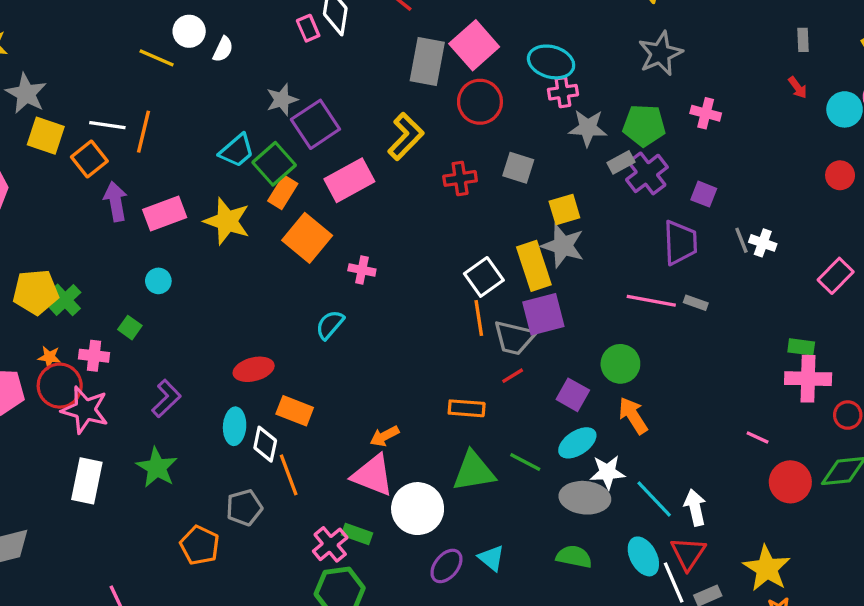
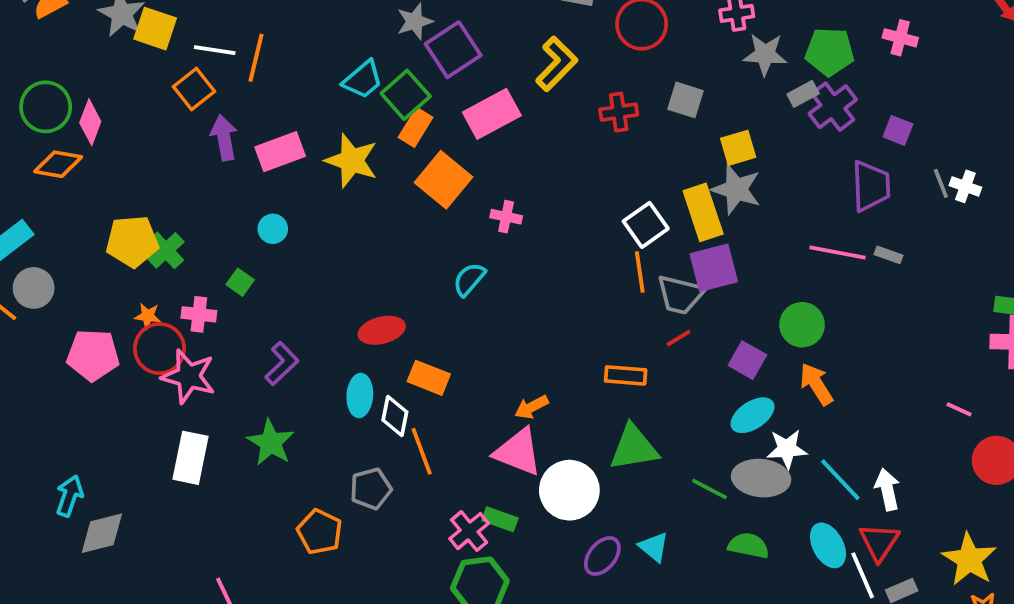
yellow square: (46, 136) -> (155, 29), moved
green line: (525, 462) -> (709, 489), moved

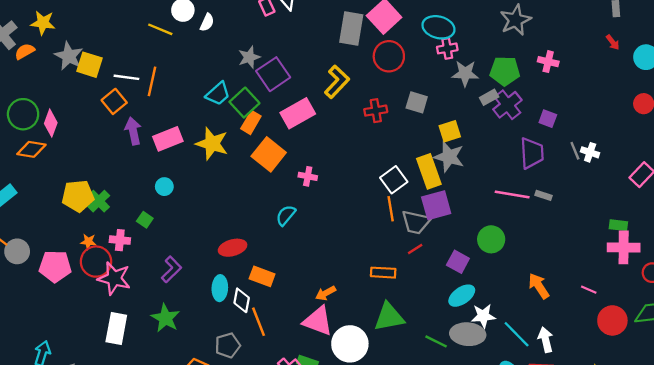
gray circle: (34, 288) -> (17, 251), moved
orange arrow: (816, 384) -> (539, 286), moved

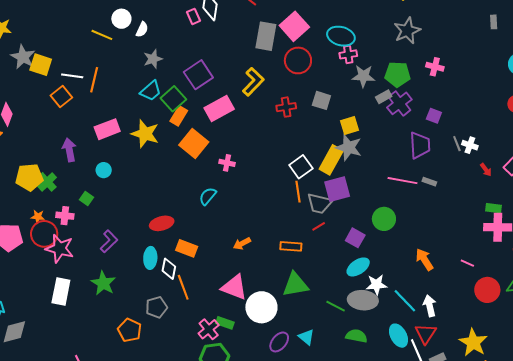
red arrow: (613, 42) -> (486, 170), moved
gray star: (249, 57) -> (153, 59), moved
purple arrow: (133, 131) -> (69, 150), moved
yellow rectangle: (429, 171) -> (331, 160), turned 48
orange arrow: (326, 293) -> (242, 243), moved

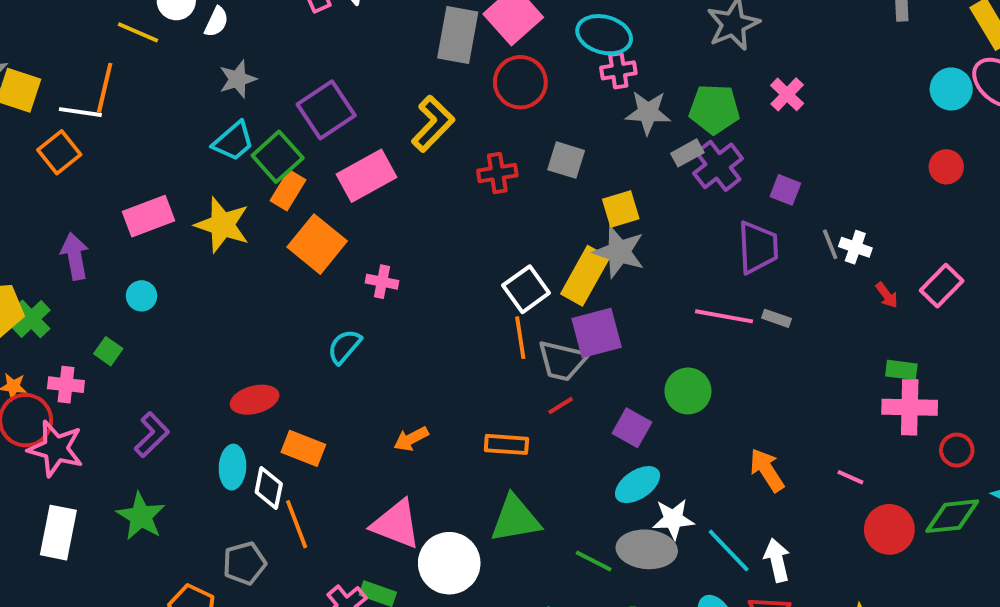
pink cross: (435, 67) -> (787, 94), turned 30
orange line: (94, 80) -> (105, 88), moved

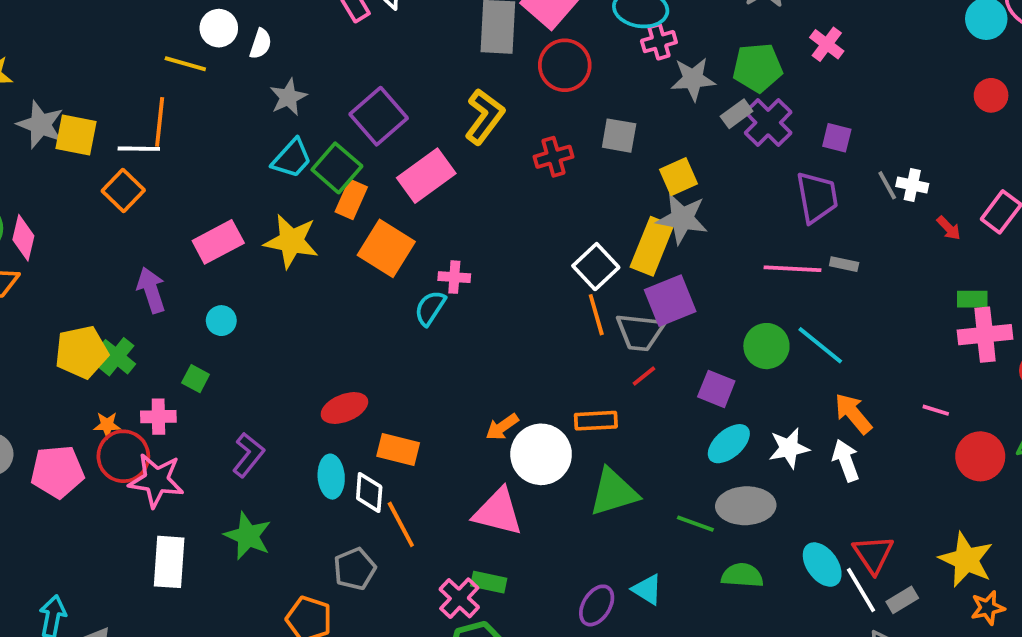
cyan semicircle: (344, 347) -> (430, 308), moved
white star: (673, 519) -> (789, 448), moved
cyan line: (729, 551) -> (820, 345), moved
white arrow: (777, 560) -> (846, 460), moved
white circle: (449, 563) -> (541, 454), moved

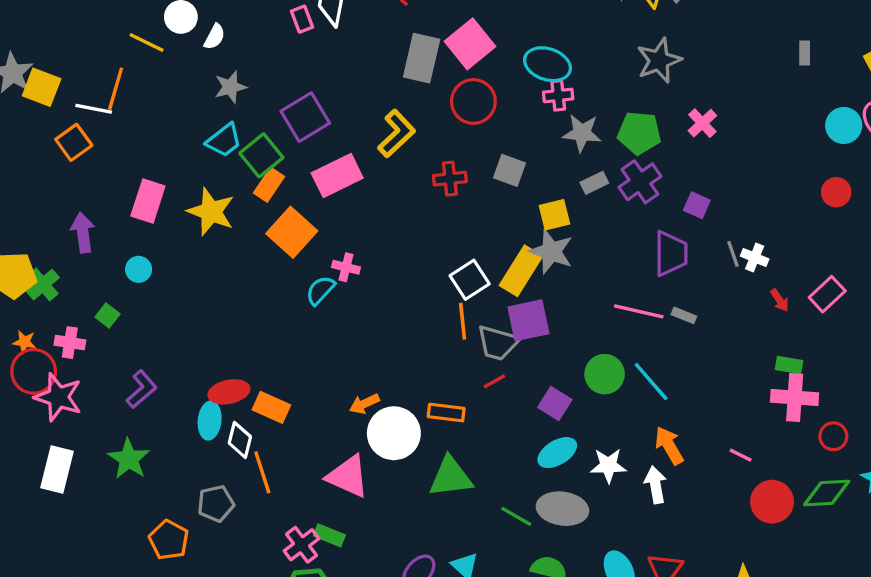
gray rectangle: (737, 114) -> (594, 183), moved
pink rectangle: (218, 242) -> (148, 201), turned -54
red ellipse: (344, 408) -> (229, 392), moved

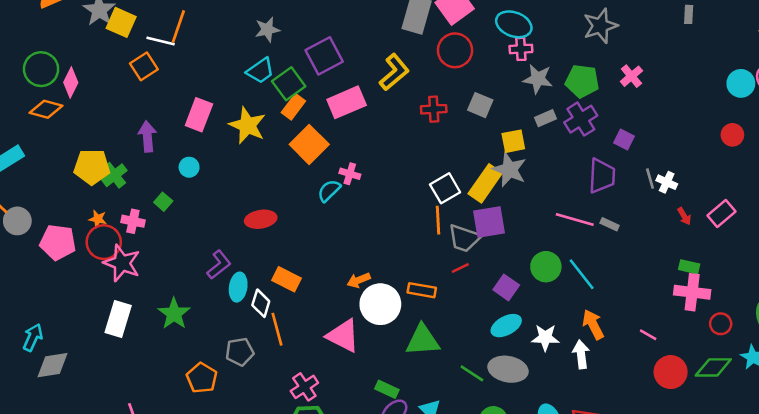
gray rectangle: (805, 53) -> (689, 14), moved
purple L-shape: (142, 389) -> (219, 265), moved
red ellipse: (229, 392) -> (261, 219), moved
green rectangle: (329, 535) -> (387, 389), moved

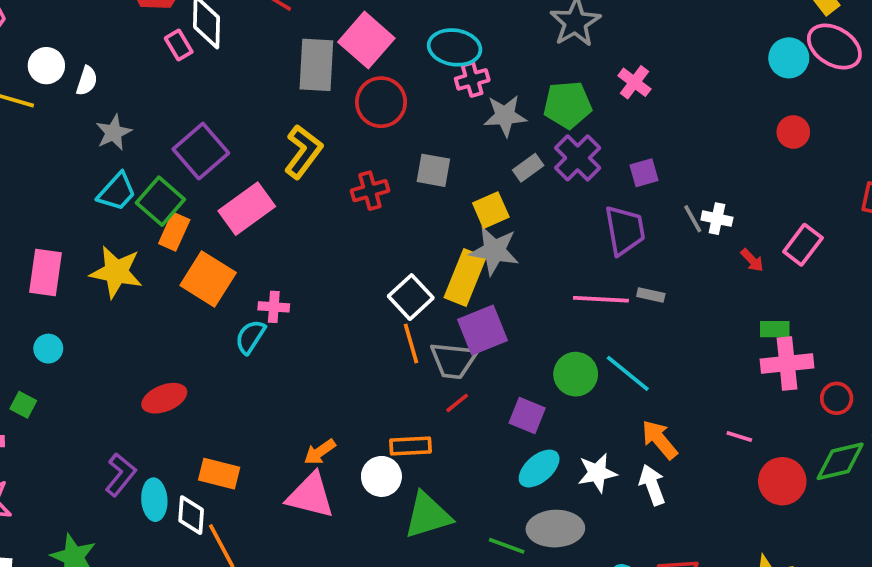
purple square: (624, 140) -> (644, 173), turned -30
white circle: (380, 304) -> (381, 476), moved, size x0.7
pink triangle: (343, 336) -> (310, 496), moved

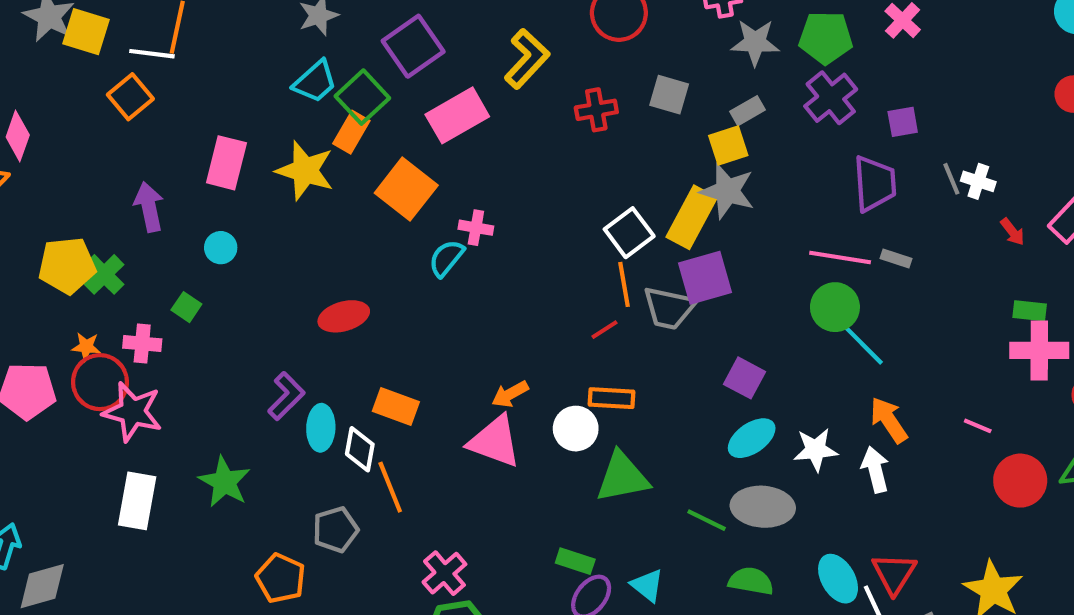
gray rectangle: (528, 168) -> (748, 111), moved
orange rectangle: (174, 232) -> (351, 132), moved
green circle: (576, 374) -> (835, 307), moved
red line: (457, 403) -> (605, 330), moved

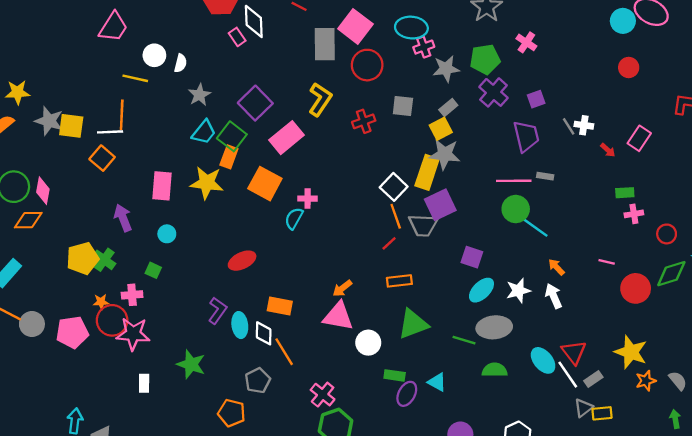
pink cross: (1039, 350) -> (634, 214), size x0.6
orange arrow: (889, 420) -> (556, 267), size x0.7
white circle: (576, 429) -> (368, 343), moved
white rectangle: (137, 501) -> (144, 383), size x0.6

